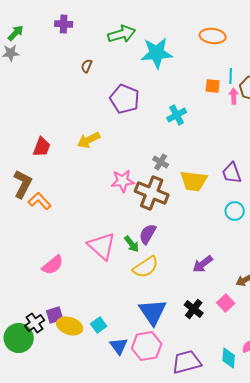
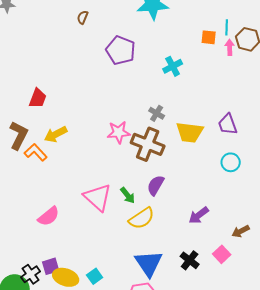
yellow arrow: (89, 140) -> (56, 134), moved
purple semicircle: (148, 234) -> (156, 185), moved

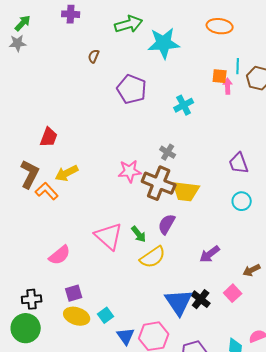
pink arrow: (230, 47) -> (228, 86), moved
yellow trapezoid: (190, 132) -> (186, 191), moved
blue triangle: (149, 263) -> (179, 302), moved
purple square: (51, 266) -> (74, 293), moved
black cross: (31, 274) -> (32, 299), moved, turned 30

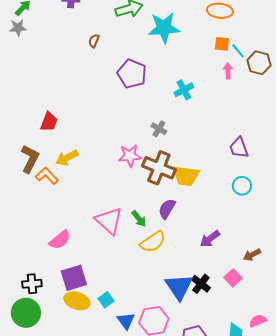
cyan line: (238, 66) -> (238, 51), turned -42
orange square: (220, 76) -> (222, 44), moved
gray cross: (168, 152) -> (159, 129), moved
purple square: (74, 293) -> (74, 278), size x1.5

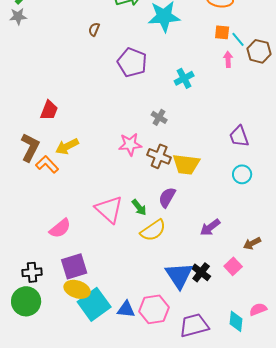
brown cross: (159, 168) -> (159, 156), size x0.7
cyan square: (106, 300) -> (94, 304), moved, size x2.0
blue triangle: (126, 321) -> (126, 309), turned -48

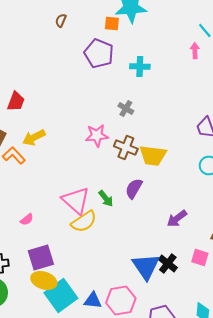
orange square: (222, 32) -> (112, 24), moved
cyan cross: (184, 78) -> (140, 66), moved, turned 30
pink semicircle: (60, 228) -> (27, 220), size x0.6
yellow semicircle: (153, 230) -> (84, 222), moved
pink square: (233, 266) -> (200, 258), turned -30

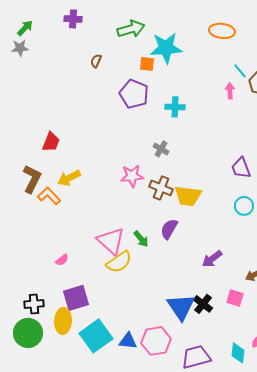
yellow ellipse: (44, 280) -> (63, 321), moved, turned 75

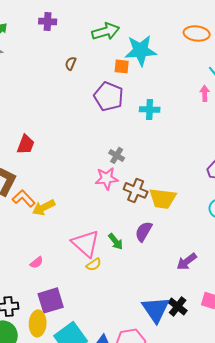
gray cross: (161, 149) -> (117, 155), moved
yellow arrow: (69, 178) -> (44, 207), moved
yellow semicircle: (119, 262) -> (94, 264), size x0.6

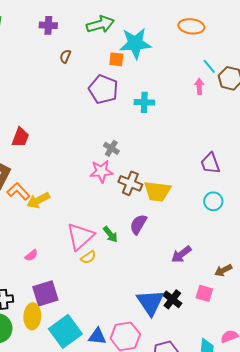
purple cross: (48, 21) -> (48, 25), moved
pink triangle: (86, 243) -> (80, 236), turned 36

